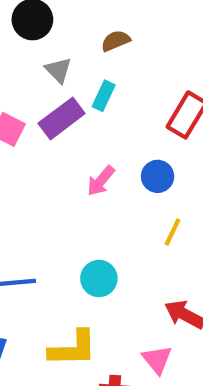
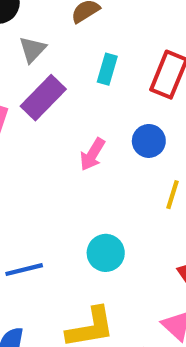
gray triangle: (58, 70) -> (32, 50), turned 36
cyan rectangle: (104, 96) -> (107, 69), moved

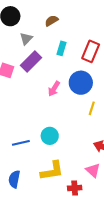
blue circle: (149, 141) -> (81, 83), size x1.5
cyan circle: (106, 253) -> (50, 136), moved

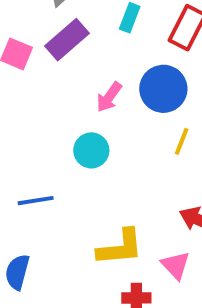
cyan circle: (50, 136) -> (91, 150), moved
yellow L-shape: (52, 171) -> (120, 247), moved

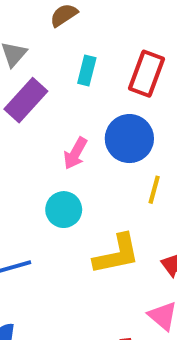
yellow L-shape: (120, 247) -> (117, 254), moved

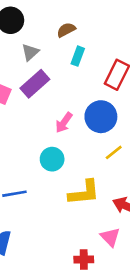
cyan rectangle: (87, 70) -> (78, 56), moved
yellow line: (154, 190) -> (114, 152), turned 30

